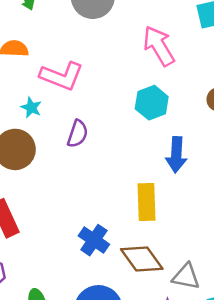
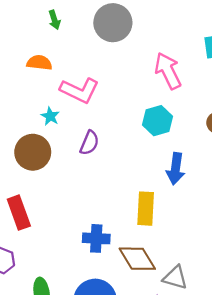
blue cross: (94, 240) -> (96, 238), turned -36

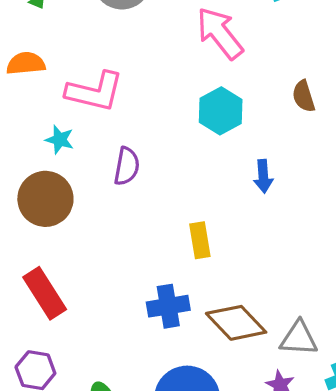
blue arrow: (176, 169) -> (263, 176), size x0.7
yellow rectangle: (146, 209) -> (200, 240), moved, size x0.7

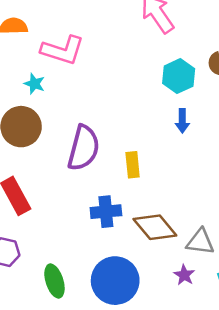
cyan hexagon: (221, 111) -> (179, 76), moved
purple semicircle: (127, 166) -> (84, 148), moved, size x1.6

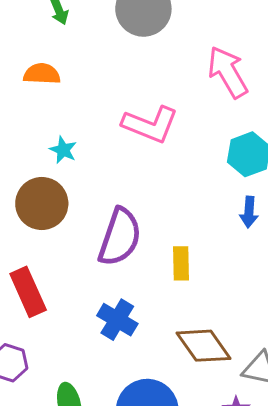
pink L-shape: (63, 50) -> (150, 124), moved
blue cross: (106, 212) -> (117, 320), moved, turned 32

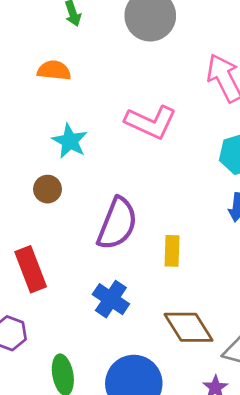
cyan star: (63, 150) -> (70, 141), size x1.4
brown circle: (42, 204) -> (48, 189), size x0.6

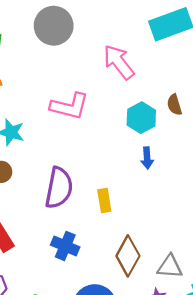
brown diamond: (188, 327) -> (128, 256), turned 72

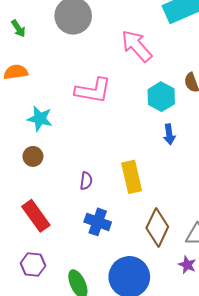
purple semicircle: (59, 188) -> (86, 181), moved, size x0.5
yellow rectangle: (104, 200) -> (132, 177), size x1.4

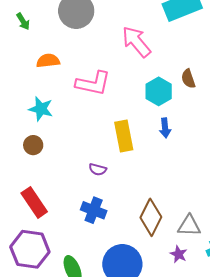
orange semicircle: (16, 72) -> (48, 61), moved
yellow rectangle: (132, 177) -> (124, 136), moved
purple semicircle: (86, 181) -> (98, 169), moved, turned 96
purple hexagon: (33, 265) -> (30, 249), size x1.6

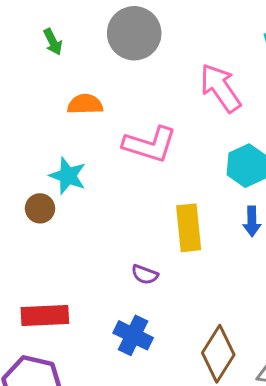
brown circle: (33, 145) -> (40, 208), moved
red rectangle: (34, 202) -> (45, 315), turned -64

